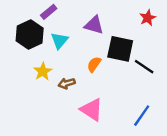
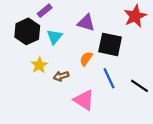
red star: (148, 18) -> (135, 16), size x1.5
black line: (144, 67) -> (140, 86), moved
blue line: (142, 116) -> (109, 78), moved, turned -60

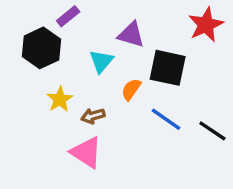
cyan triangle: (54, 37) -> (101, 61), moved
blue line: (109, 78) -> (166, 119), turned -30
pink triangle: (84, 100) -> (86, 152), moved

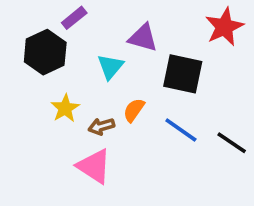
orange semicircle: (131, 89) -> (134, 110), moved

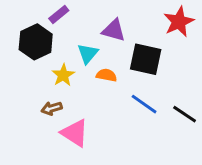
yellow star: (65, 108) -> (63, 75), moved
orange semicircle: (134, 110) -> (107, 75), moved, turned 66
brown arrow: (101, 126) -> (52, 108), moved

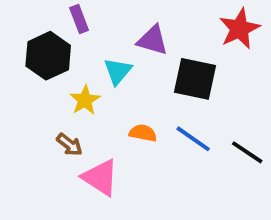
purple rectangle: (59, 14) -> (79, 19), turned -72
orange semicircle: (107, 75) -> (143, 133), moved
brown arrow: (52, 108) -> (69, 145), turned -126

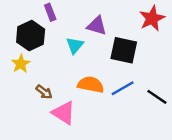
yellow star: (85, 100) -> (21, 64), moved
orange semicircle: (143, 133) -> (91, 85), size x1.5
blue line: (193, 139) -> (123, 88), turned -65

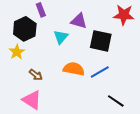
red star: (152, 18) -> (124, 15), turned 30
black line: (157, 97) -> (116, 101), moved
pink triangle: (64, 113) -> (32, 100), moved

